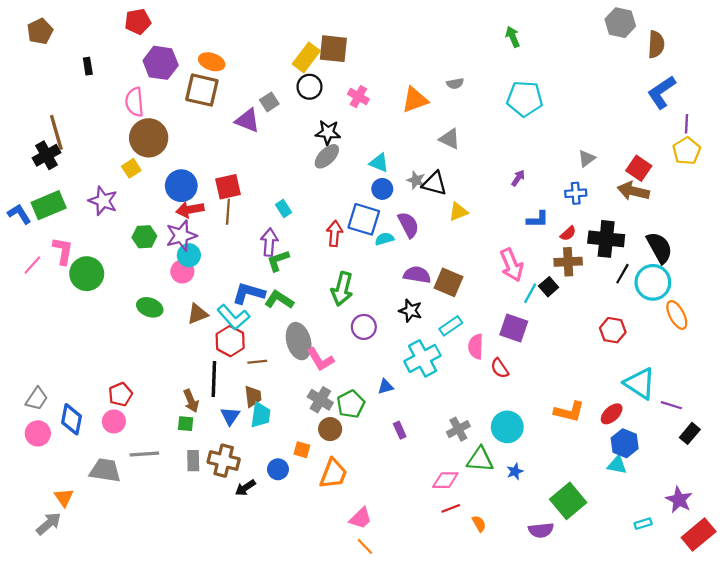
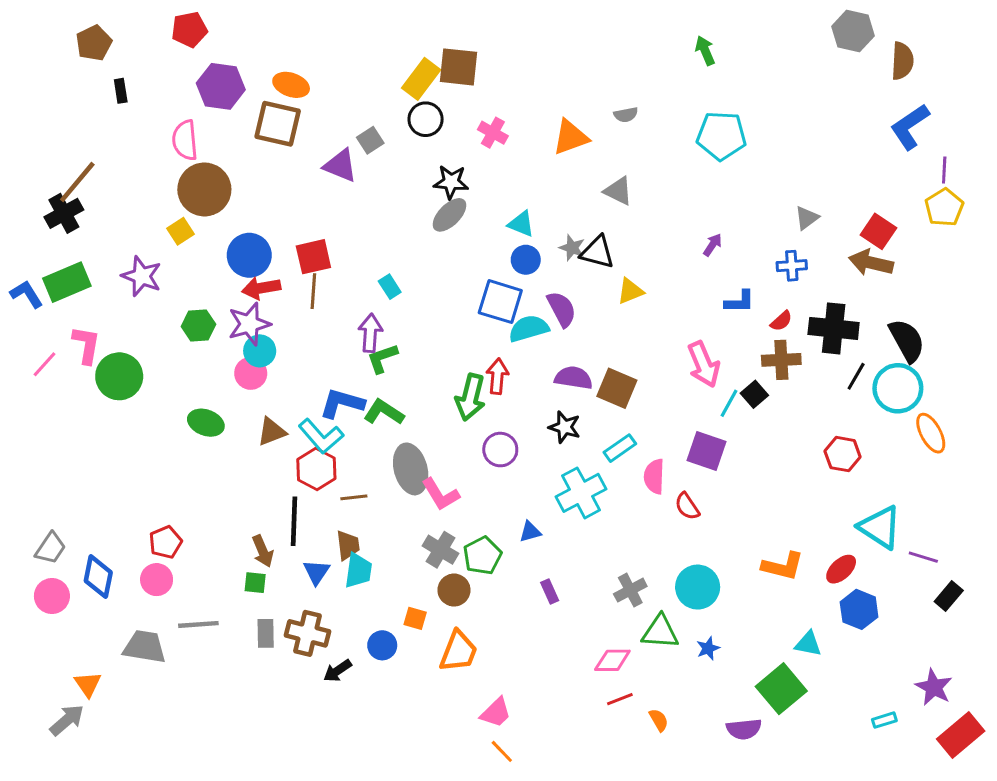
brown pentagon: (40, 31) -> (94, 43), moved
brown line: (56, 132) -> (77, 182), turned 56
red arrow: (334, 233) -> (497, 376), moved
cyan semicircle: (384, 239) -> (529, 328), size x1.5
cyan triangle: (617, 465) -> (808, 644), moved

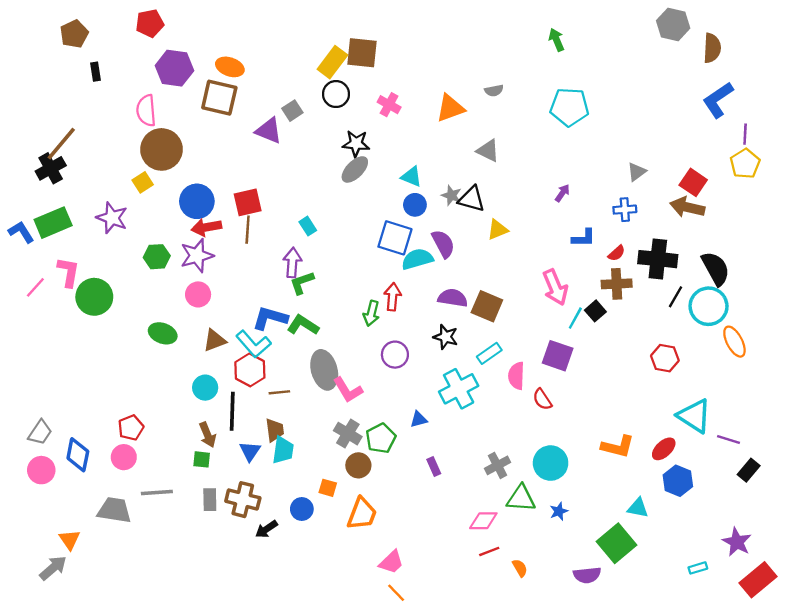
cyan circle: (260, 351) -> (205, 388), moved
green arrow: (470, 397) -> (371, 313), size x0.7

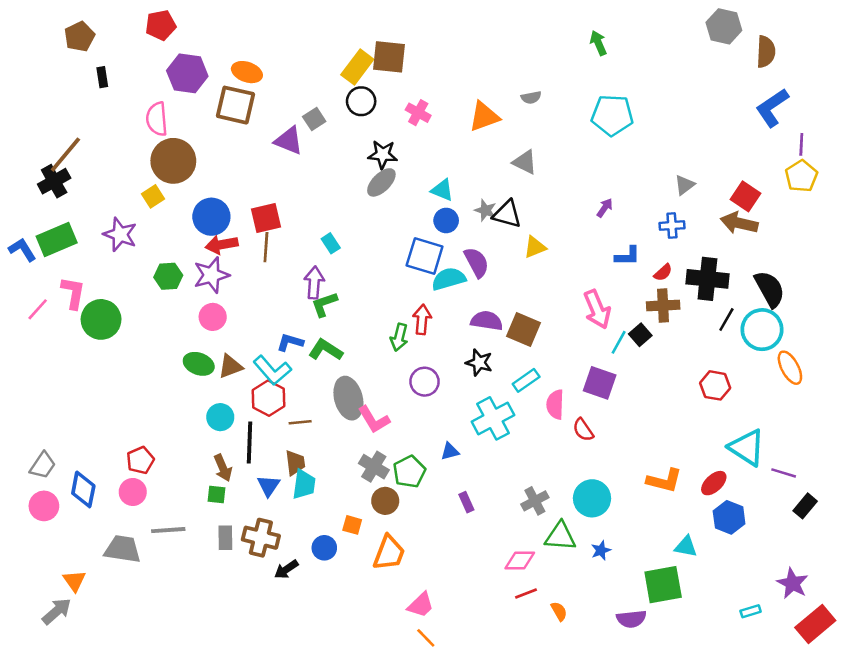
blue L-shape: (270, 318) -> (290, 342), size x0.7
green ellipse: (163, 333) -> (199, 364), moved
green square: (617, 543) -> (663, 585), turned 30

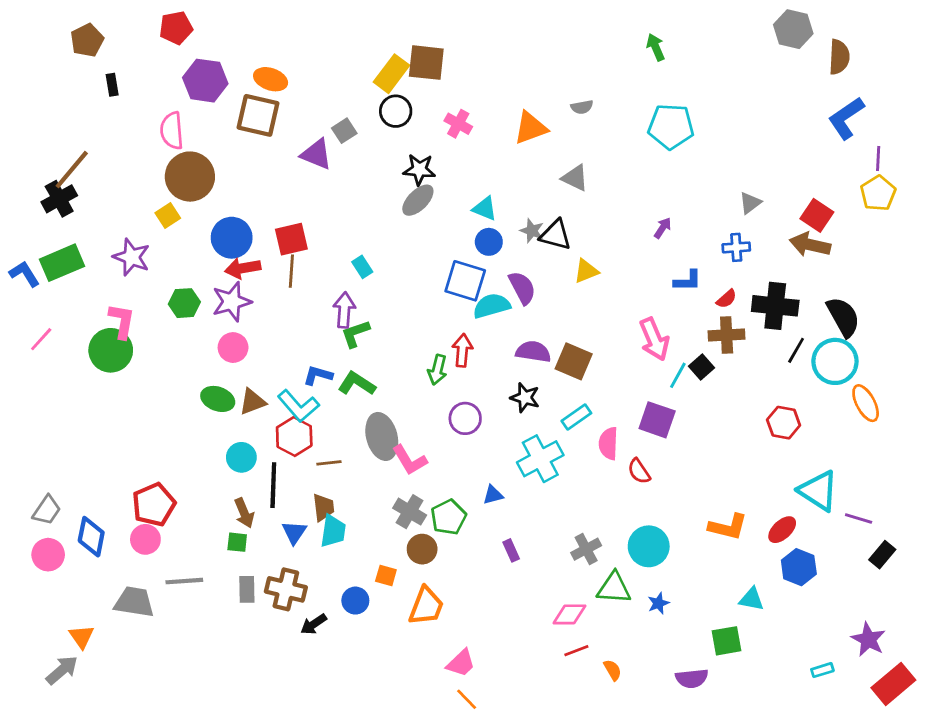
pink L-shape: (73, 293) -> (122, 321), moved
red pentagon: (140, 460) -> (154, 505), size x1.4
green square: (663, 585) -> (727, 641), size x0.7

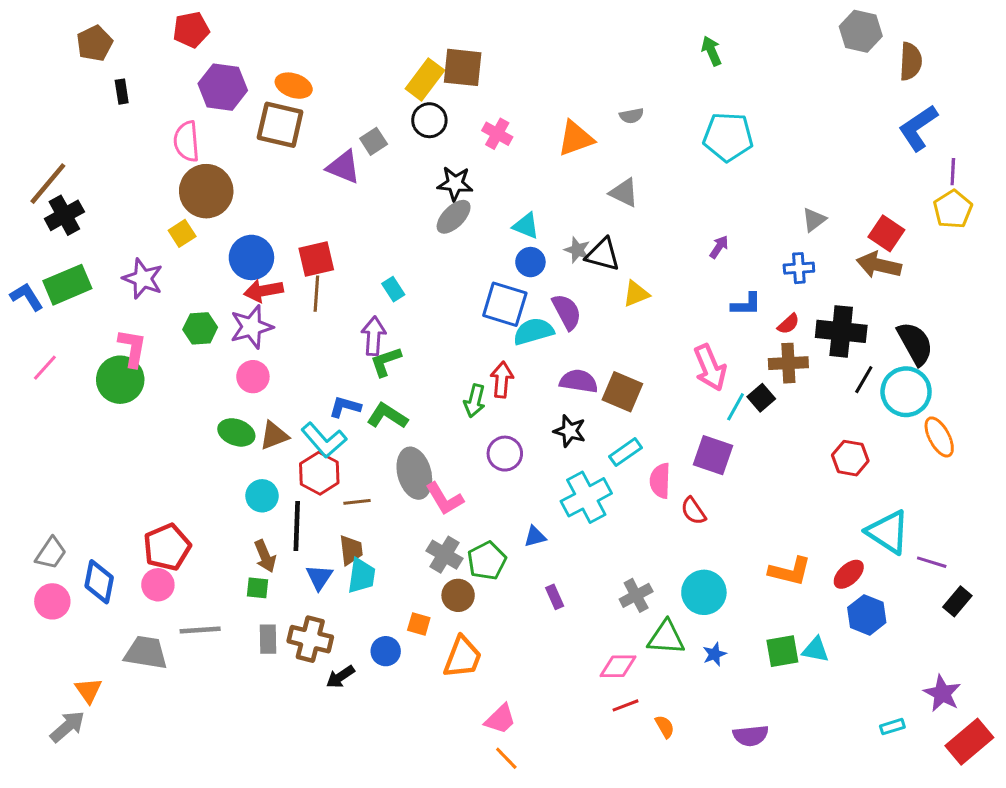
brown line: (72, 170) -> (48, 184), moved
green square: (727, 641) -> (782, 651), moved

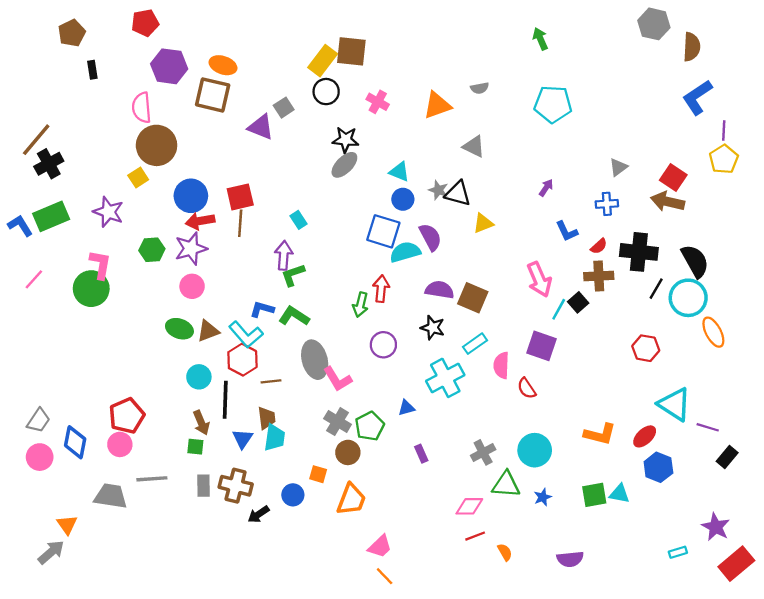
blue L-shape: (746, 304) -> (567, 231), turned 65

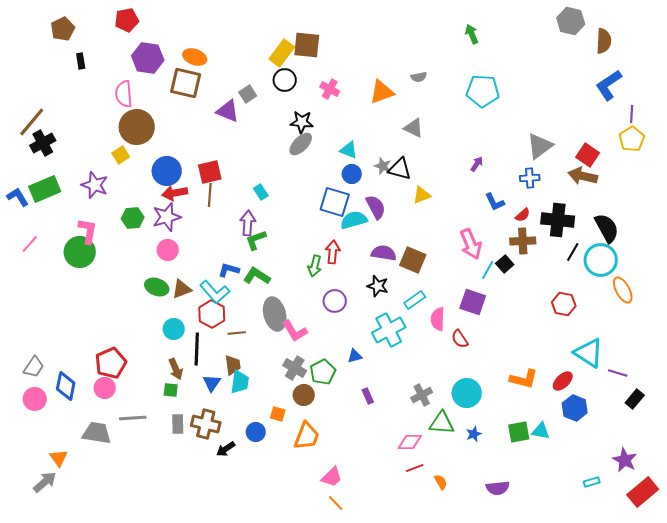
gray triangle: (618, 167) -> (540, 146), size x1.6

